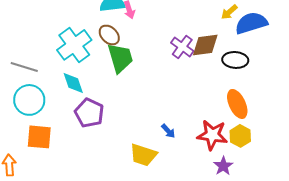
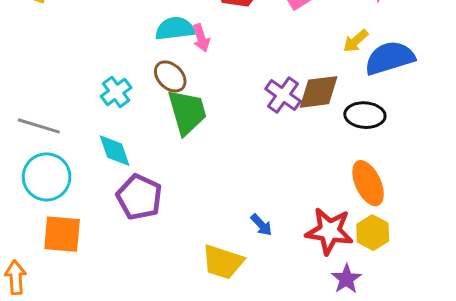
cyan cross: (74, 45) -> (116, 92), size x0.6

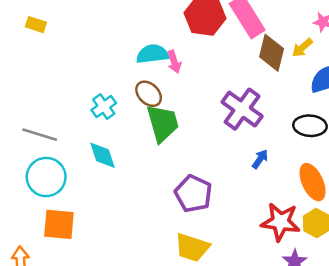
yellow arrow: (356, 41) -> (302, 48), moved
brown diamond: (319, 92) -> (272, 53), moved, turned -69
purple cross: (283, 95) -> (242, 109), size x1.4
purple pentagon: (139, 197) -> (193, 194), moved
blue arrow: (261, 225) -> (260, 159), moved, turned -102

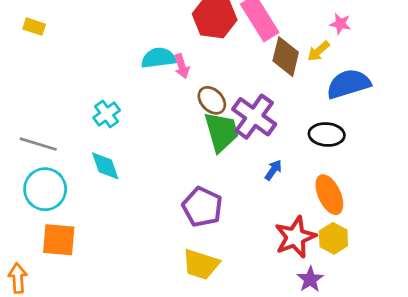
brown ellipse: (149, 94) -> (212, 100), moved
green trapezoid: (163, 123) -> (221, 132), moved
red star: (281, 222) -> (295, 237), turned -30

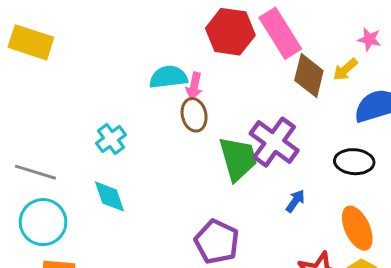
yellow rectangle: (34, 27) -> (31, 42), size x1.8
pink arrow: (182, 66) -> (194, 86), turned 30
brown ellipse: (212, 100) -> (194, 115), moved, turned 32

